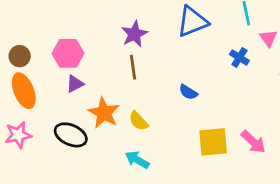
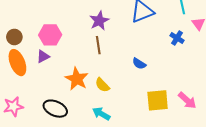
purple triangle: (75, 84) -> (43, 56), moved
pink star: (18, 135) -> (13, 107), moved
black ellipse: (71, 135) -> (55, 109), moved

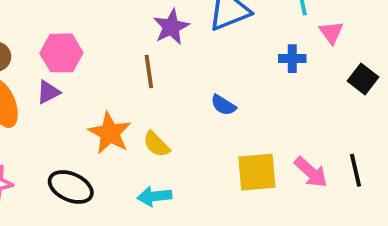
purple star: (99, 21) -> (171, 27), moved
blue cross: (177, 38) -> (292, 59), turned -32
cyan arrow: (101, 114) -> (154, 196), turned -36

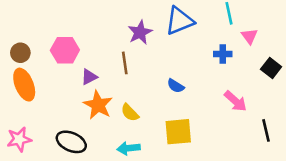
purple triangle: (48, 92) -> (89, 77), moved
yellow square: (257, 172) -> (178, 132), moved
pink arrow: (311, 172) -> (235, 101), moved

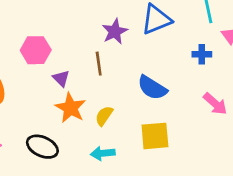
purple triangle: (89, 77) -> (61, 78), turned -48
blue semicircle: (176, 86) -> (152, 88), size x1.6
yellow semicircle: (130, 113) -> (104, 116), turned 78

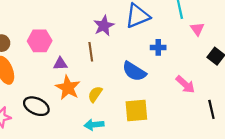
blue cross: (202, 54) -> (158, 47), moved
purple triangle: (61, 78) -> (60, 64), turned -48
black ellipse: (42, 147) -> (36, 106), moved

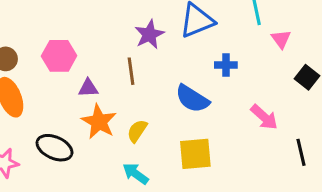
cyan arrow: (94, 125) -> (136, 174), turned 42

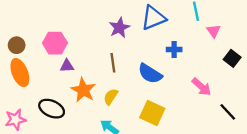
brown line: (131, 71) -> (113, 63), moved
purple triangle: (88, 88) -> (67, 66), moved
black line: (301, 152) -> (228, 112), turned -30
yellow square: (195, 154) -> (152, 113), turned 30

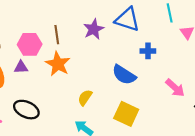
blue triangle: (153, 18) -> (127, 19), turned 40
brown line: (113, 63) -> (57, 35), moved
purple triangle: (67, 66) -> (21, 67), moved
orange star: (83, 90) -> (58, 64), moved

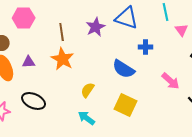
pink hexagon: (30, 44) -> (24, 18), moved

